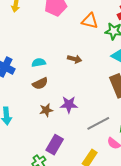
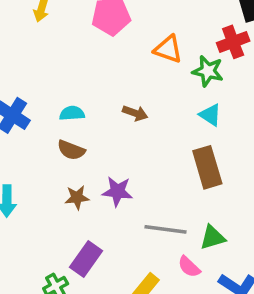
brown semicircle: (40, 84) -> (71, 150), turned 42
gray line: (98, 123) -> (165, 229), turned 30

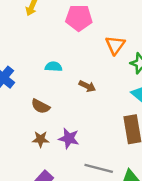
orange triangle: (168, 49) -> (115, 45), turned 40
cyan semicircle: (72, 113) -> (53, 67), moved

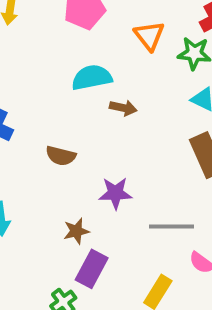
cyan semicircle: (53, 67) -> (92, 77), moved, size x1.5
brown star: (41, 139) -> (76, 231), moved

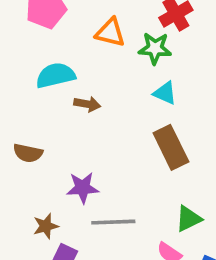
orange triangle: (149, 36) -> (110, 33), turned -36
gray line: (172, 227) -> (113, 222), moved

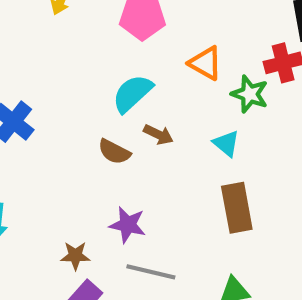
cyan semicircle: (56, 75) -> (132, 93), turned -45
cyan triangle: (165, 93) -> (226, 143), moved
brown semicircle: (28, 153) -> (114, 152), moved

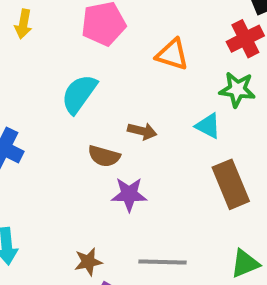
cyan semicircle: (132, 93) -> (79, 94), moved
green star: (250, 94) -> (237, 89), moved
purple star: (128, 225) -> (129, 194), moved

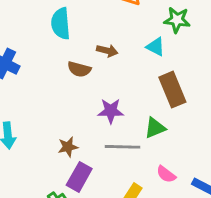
cyan semicircle: (79, 94) -> (61, 24), turned -40
purple star: (129, 194) -> (111, 111), moved
green triangle: (245, 263) -> (155, 128), moved

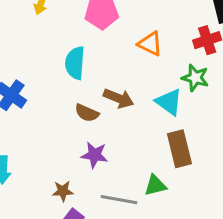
cyan triangle: (156, 47) -> (169, 102), size x1.4
brown arrow: (107, 51) -> (119, 98), size x1.4
purple star: (111, 111) -> (95, 155), moved

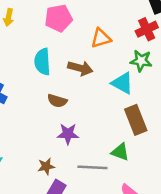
orange triangle: (150, 44) -> (101, 38), turned -35
brown arrow: (119, 98) -> (80, 68), moved
green triangle: (155, 185) -> (120, 152), turned 42

